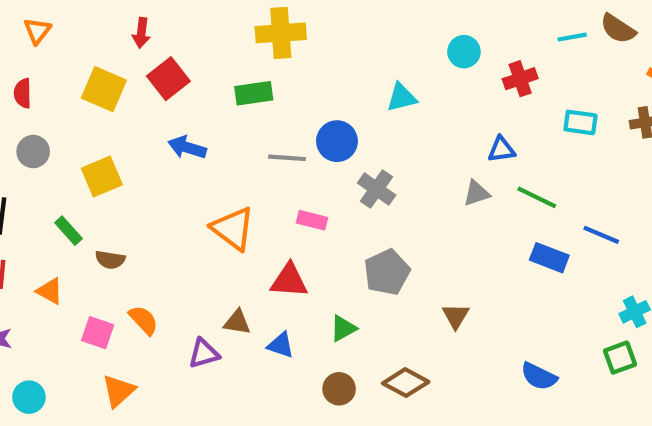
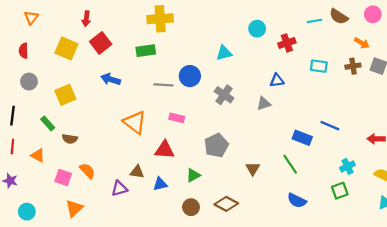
gray cross: (377, 189) -> (224, 95), moved
green line: (537, 197) -> (290, 164), moved, turned 30
blue triangle: (281, 345) -> (160, 184), turned -32

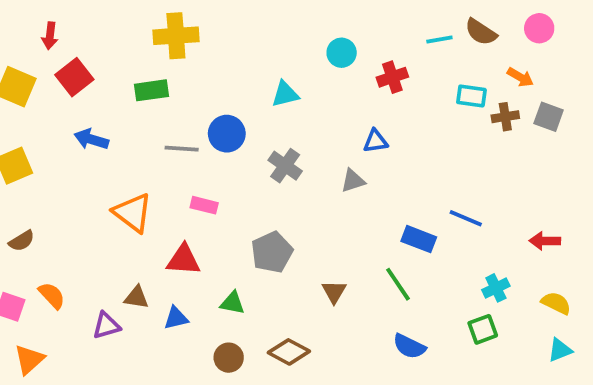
cyan rectangle: (319, 66) -> (471, 96), moved
brown semicircle: (70, 139) -> (22, 241), turned -40
green triangle: (193, 175) -> (232, 303), turned 40

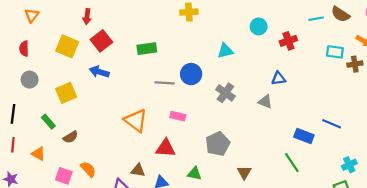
yellow cross: (176, 36) -> (189, 12), moved, size x0.7
blue arrow: (91, 139) -> (99, 72), moved
gray triangle: (353, 181) -> (265, 102), turned 40
brown triangle: (334, 292) -> (244, 172), moved

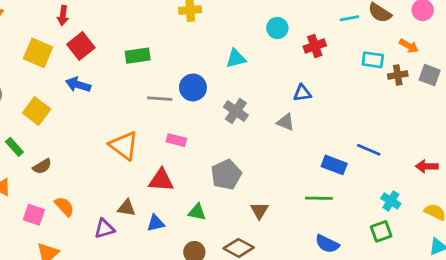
yellow square: (66, 93) -> (37, 111), turned -30
green line: (292, 163) -> (319, 198), turned -55
cyan cross: (349, 165) -> (391, 201), turned -32

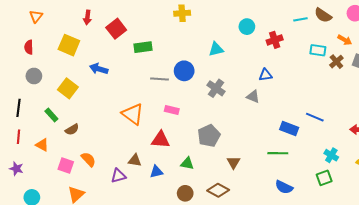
red square: (81, 46) -> (116, 29), moved
brown cross: (398, 75) -> (336, 62), turned -32

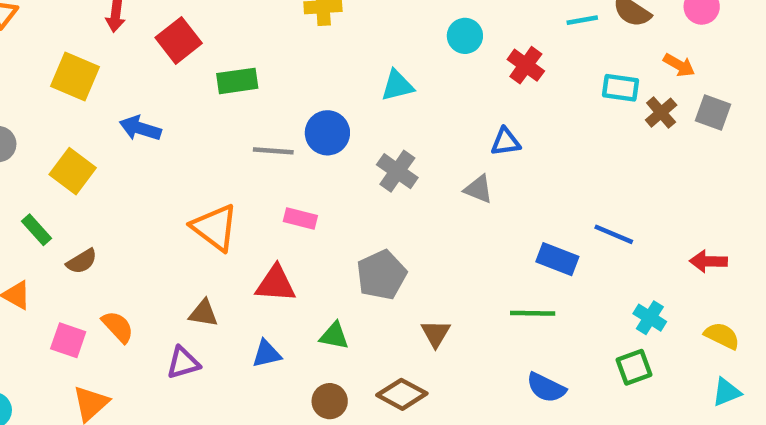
red cross: (275, 40) -> (526, 65), turned -35
brown triangle: (135, 160) -> (203, 313), moved

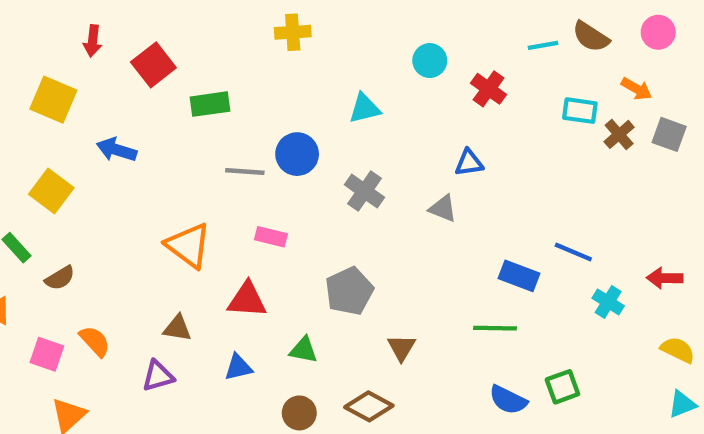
cyan cross: (650, 318) -> (608, 302), moved
green square: (634, 367) -> (562, 387), moved

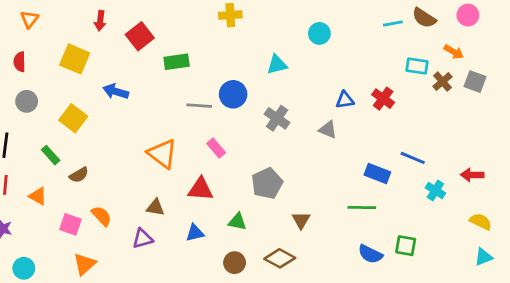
red cross: (489, 89) -> (383, 99), moved
pink rectangle: (271, 237) -> (216, 148), turned 36
green square: (562, 387) -> (406, 246), turned 30

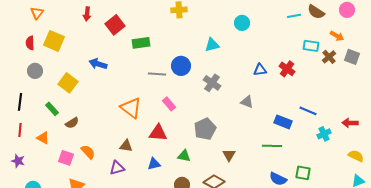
yellow square: (75, 59) -> (54, 41), moved
gray triangle: (328, 130) -> (247, 102), moved
cyan cross: (435, 190) -> (324, 134), turned 32

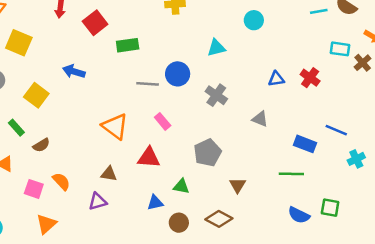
blue triangle: (154, 164) -> (155, 203), moved

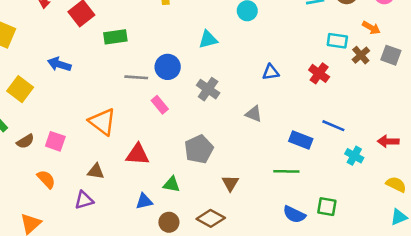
red cross: (310, 78) -> (319, 73), moved
pink rectangle: (163, 121) -> (160, 105), moved
cyan cross: (356, 159) -> (354, 156), turned -35
pink square: (34, 189) -> (55, 141), moved

